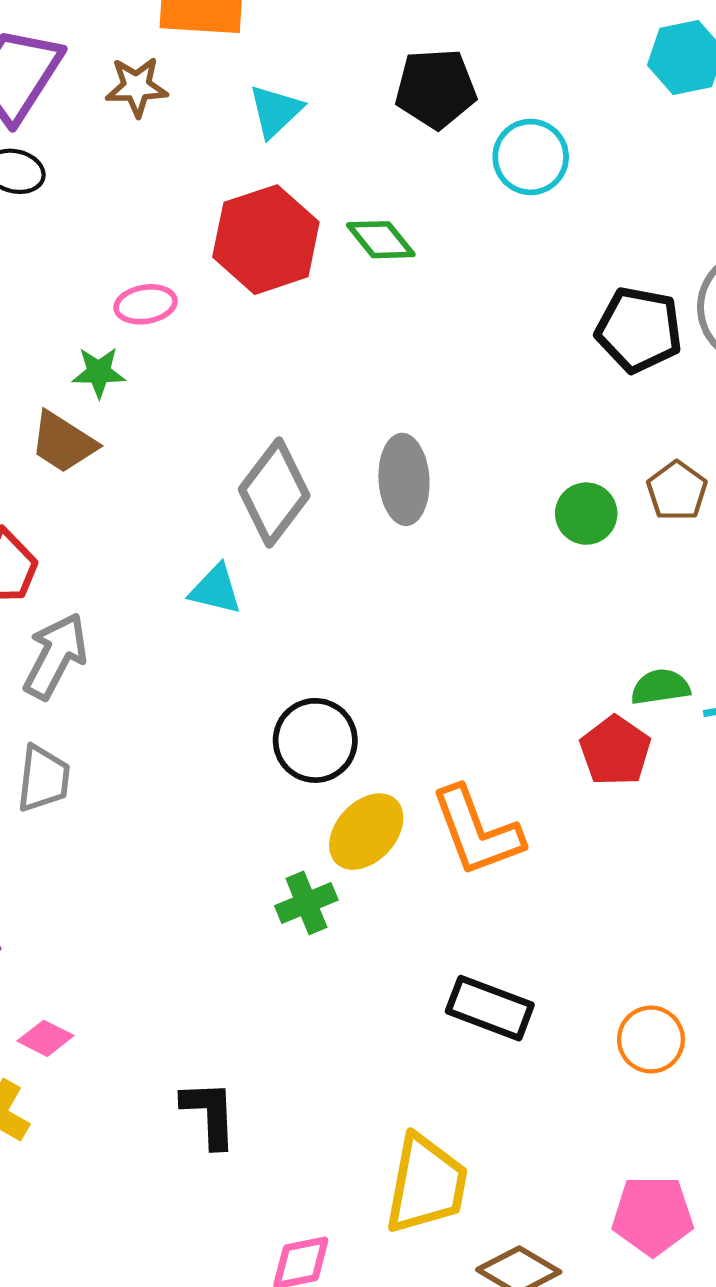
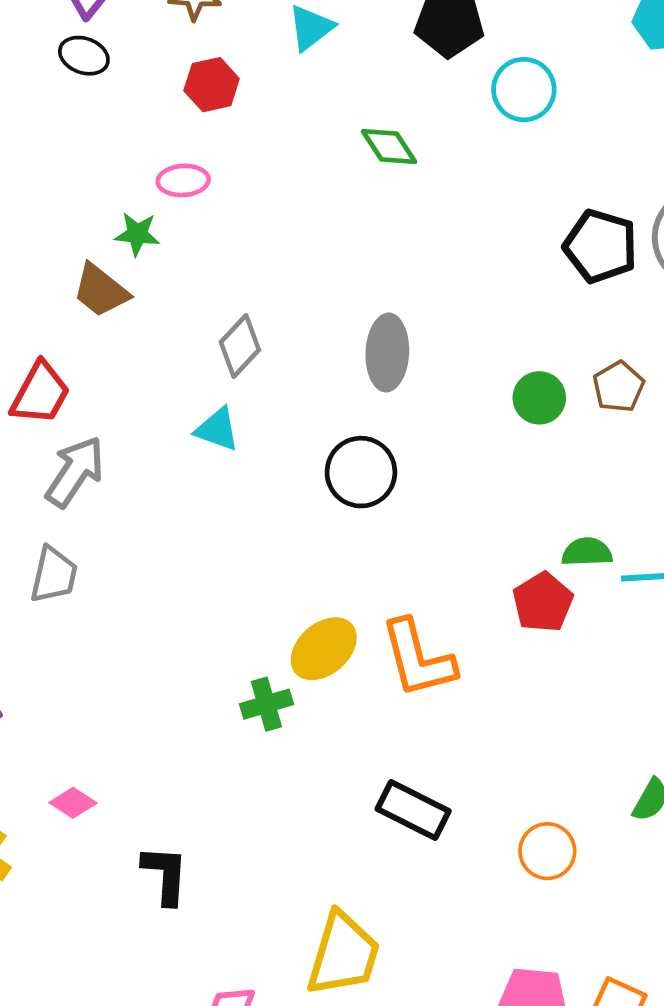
red hexagon: (266, 240) -> (212, 85), moved, size x0.6
gray diamond: (274, 492) -> (240, 346), moved, size x0.7
black circle: (315, 740) -> (361, 472), moved
pink diamond: (46, 1038) -> (73, 803), moved

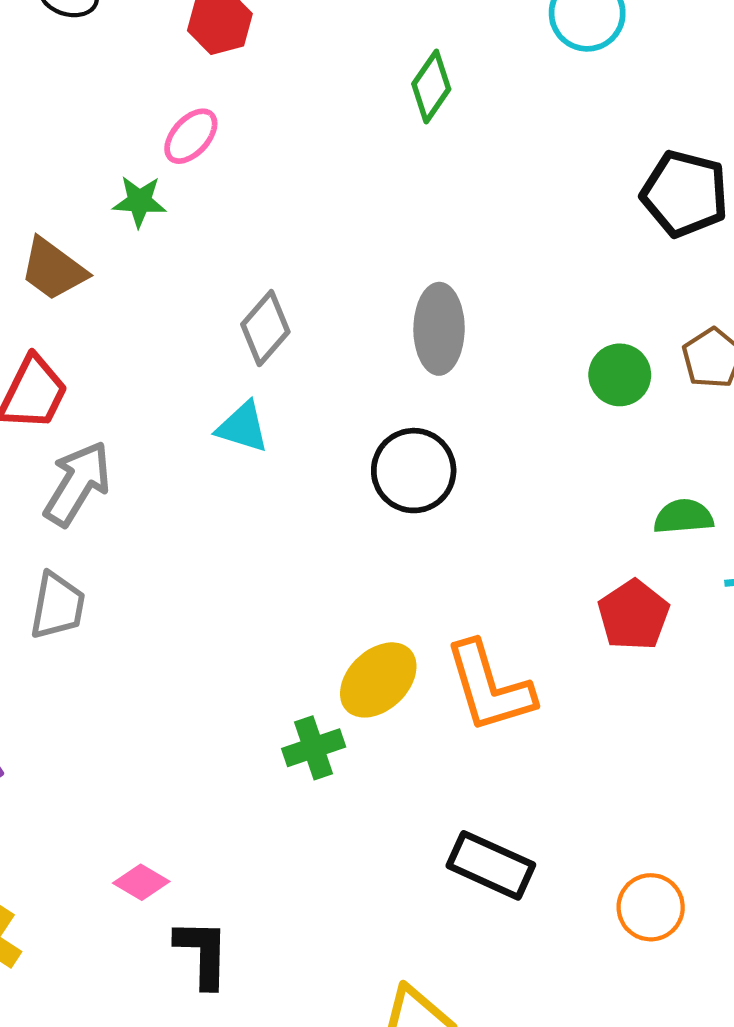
green diamond: (389, 147) -> (431, 87), turned 70
pink ellipse: (183, 180) -> (191, 136), turned -42
brown trapezoid: (101, 291) -> (53, 269), moved
green semicircle: (587, 552) -> (683, 517), moved
pink diamond: (73, 803) -> (141, 882), moved

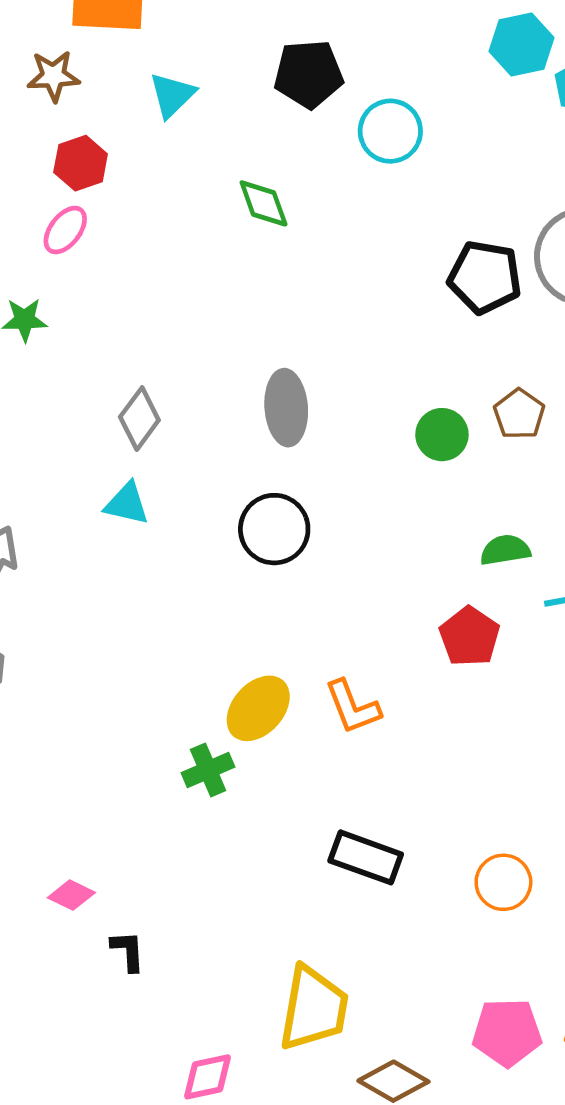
green diamond: (431, 87) -> (264, 203), turned -50
pink ellipse: (191, 136) -> (65, 230), moved
orange L-shape: (489, 687) -> (353, 707), size x0.7
black L-shape: (202, 953) -> (128, 951), size x0.7

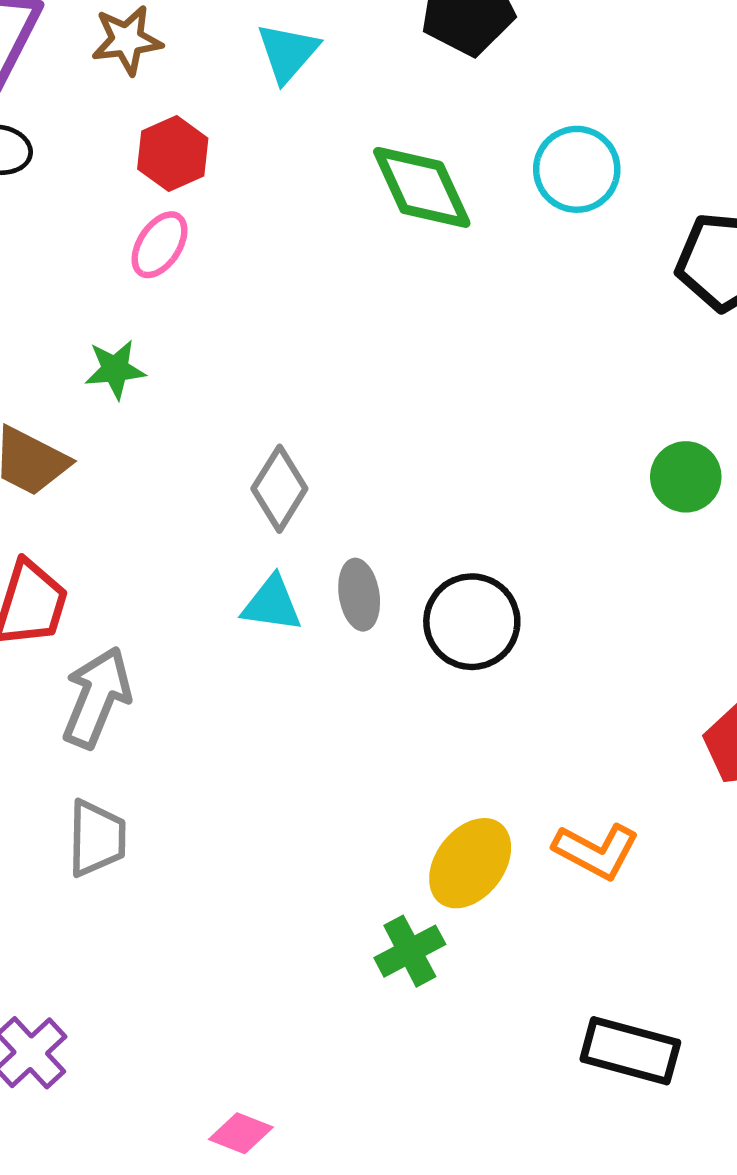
cyan circle: (390, 131) -> (577, 169), moved
green diamond: (264, 203) -> (422, 187), size x1.4
gray ellipse: (286, 408) -> (359, 595), moved, size x0.7
orange L-shape: (353, 707) -> (596, 851), turned -36

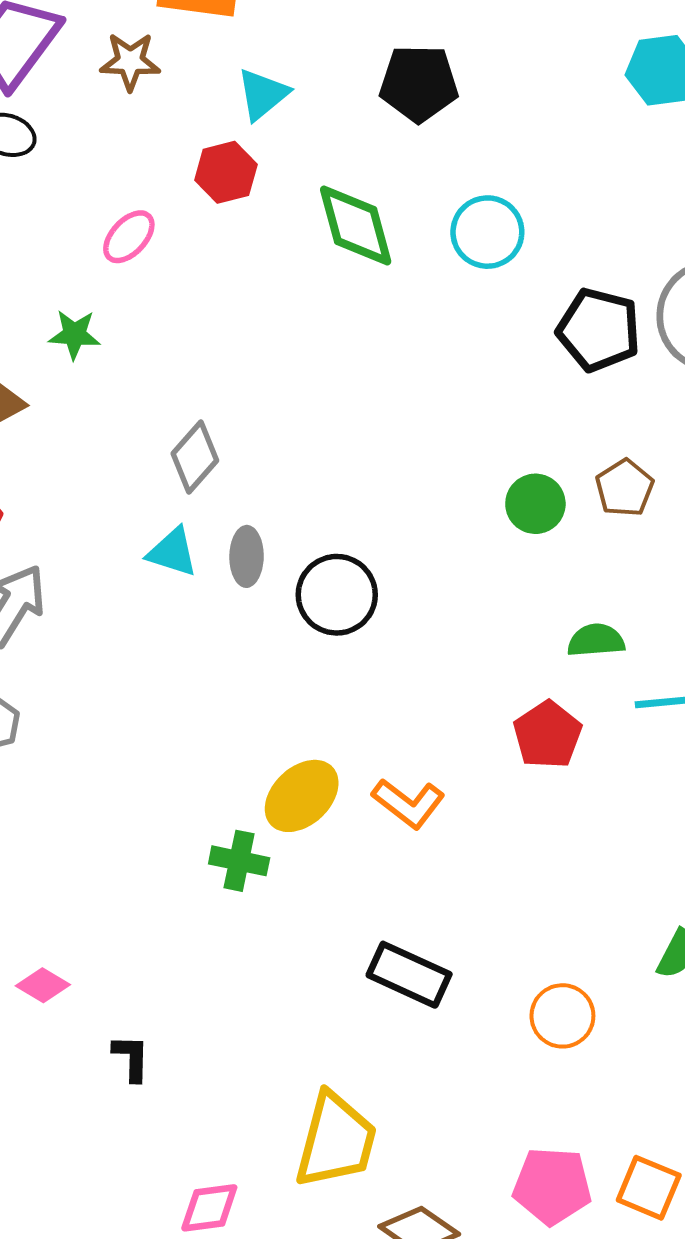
red hexagon: (173, 154) -> (226, 172), moved
green cross: (410, 951) -> (239, 861), turned 30
pink diamond: (241, 1133) -> (43, 985), moved

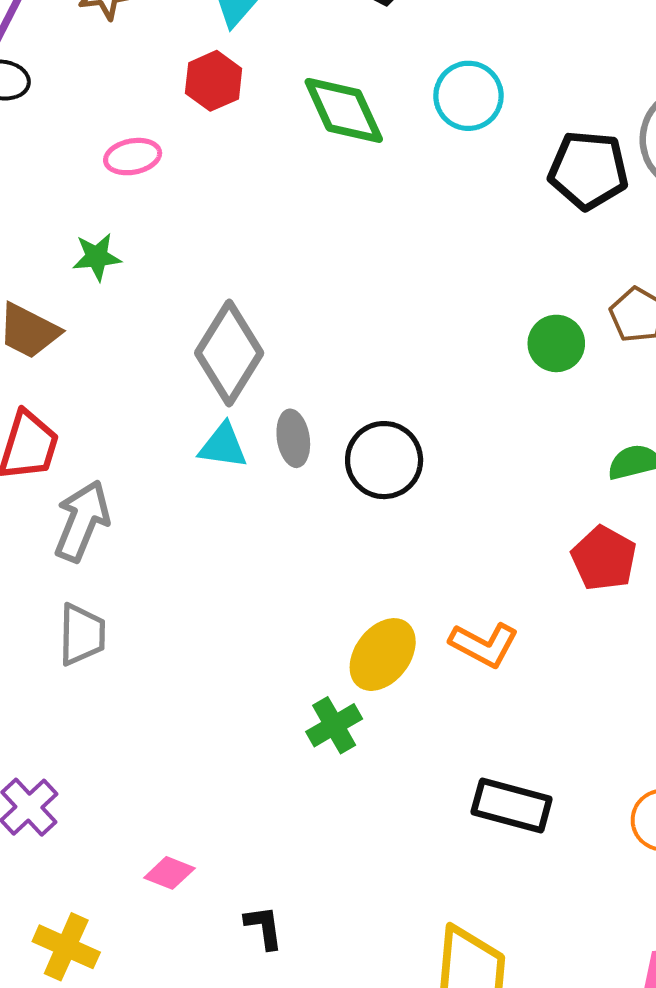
pink ellipse: (129, 237) -> (133, 157), turned 46
gray diamond: (195, 457) -> (229, 353), size x1.5
green cross: (239, 861) -> (334, 725), turned -32

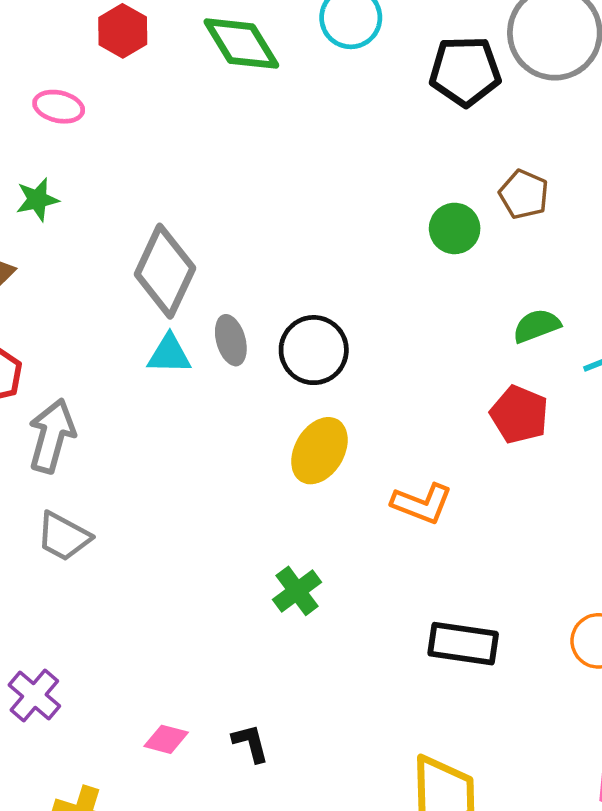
pink ellipse: (133, 157) -> (59, 107), turned 30
gray trapezoid: (82, 634) -> (63, 537), turned 124
yellow ellipse: (383, 655) -> (319, 451), moved
black L-shape: (264, 927) -> (250, 743), moved

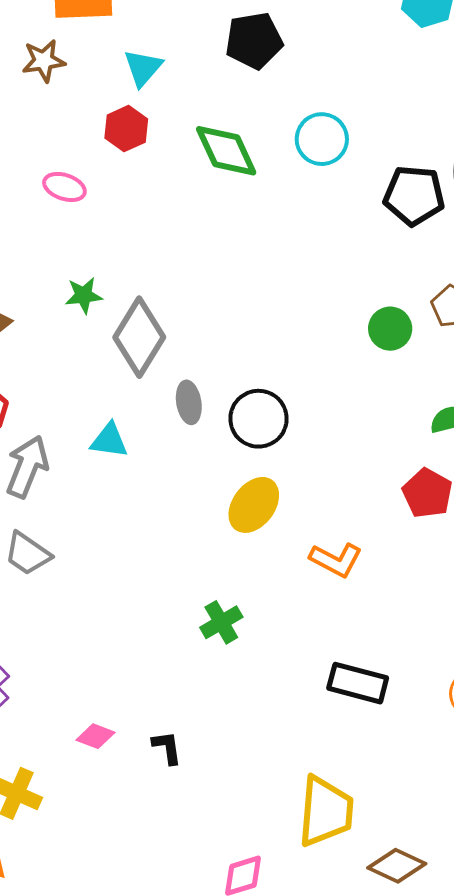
green star: (37, 200) -> (84, 295), moved
cyan triangle: (169, 354) -> (109, 440), moved

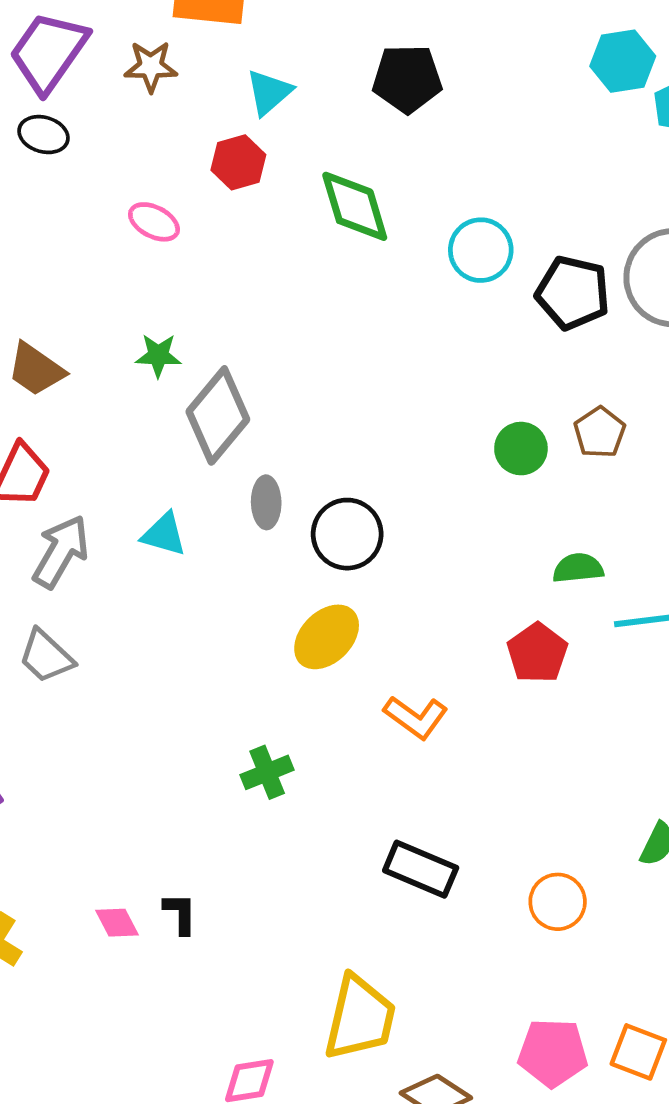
cyan circle: (322, 139) -> (481, 250), moved
pink diamond: (96, 736) -> (117, 923), moved, turned 33

